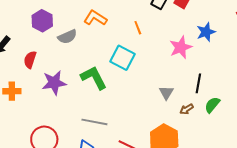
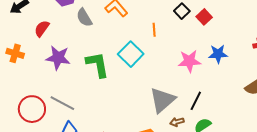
gray semicircle: (67, 37) -> (84, 18), turned 66
gray triangle: (166, 93) -> (162, 100), size x1.8
gray line: (94, 122) -> (62, 103), moved

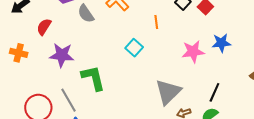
cyan square: (131, 54) -> (134, 48), size x0.7
green L-shape: (97, 65) -> (93, 78), moved
black line: (196, 101) -> (214, 92), moved
gray line: (62, 103) -> (68, 100), turned 35

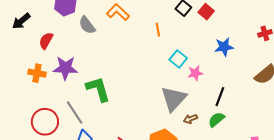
cyan square: (134, 48) -> (178, 59), moved
pink star: (193, 52) -> (195, 73), moved, size x0.7
orange cross: (19, 53) -> (37, 73), moved

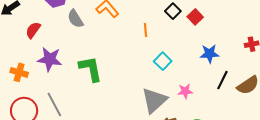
orange cross: (37, 73) -> (19, 72), moved
pink star: (195, 73) -> (185, 91), moved
green L-shape: (98, 89) -> (91, 69), moved
black line: (220, 97) -> (222, 80), moved

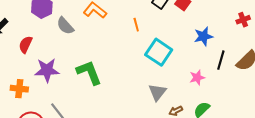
cyan square: (163, 61) -> (159, 52), size x1.5
pink star: (185, 91) -> (197, 78), moved
gray triangle: (154, 100) -> (157, 92), size x0.7

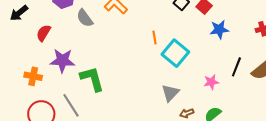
orange line: (136, 25) -> (154, 38), moved
blue star: (203, 36) -> (219, 29), moved
green L-shape: (89, 72) -> (92, 79), moved

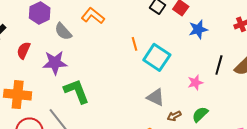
purple star: (62, 61) -> (55, 63), moved
orange cross: (33, 76) -> (18, 95), size x1.5
gray triangle: (170, 93) -> (156, 97), turned -42

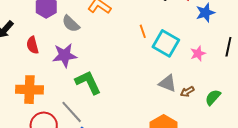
red semicircle: (24, 50) -> (33, 45), turned -36
pink star: (195, 82) -> (198, 53), moved
brown arrow: (174, 116) -> (187, 92), moved

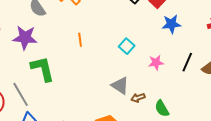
orange line: (143, 31) -> (80, 40), moved
cyan square: (166, 43) -> (127, 46), size x0.6
green semicircle: (213, 97) -> (162, 109), turned -84

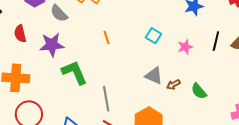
gray line: (21, 94) -> (106, 99), moved, turned 30

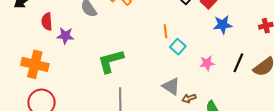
orange line: (107, 38) -> (166, 31), moved
purple star: (52, 45) -> (65, 36), moved, size x0.7
green L-shape: (75, 72) -> (111, 61), moved, turned -92

